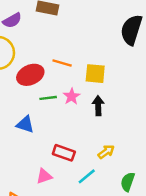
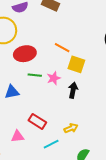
orange line: (62, 63) -> (62, 48), moved
blue triangle: (25, 124) -> (12, 92), turned -42

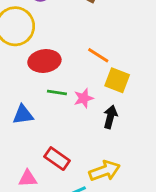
yellow arrow: (71, 128) -> (105, 171), size x1.5

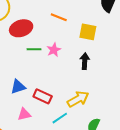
yellow square: (117, 80) -> (88, 32), moved
blue triangle: (23, 115) -> (18, 87), moved
black arrow: (110, 117) -> (85, 61), moved

